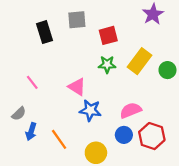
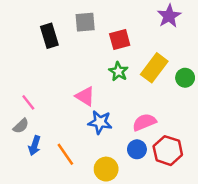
green star: (107, 64) -> (118, 72), turned 30
pink line: (32, 82) -> (28, 102), moved

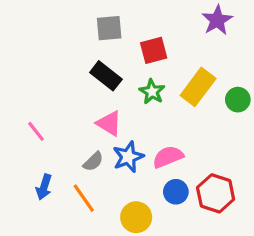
black rectangle: (49, 36) -> (106, 76), moved, turned -35
blue star: (100, 122) -> (128, 157), turned -30
pink semicircle: (144, 122) -> (168, 157), moved
gray semicircle: (21, 126) -> (93, 162), moved

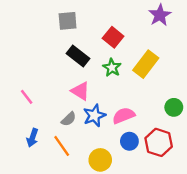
gray square: (109, 28) -> (68, 21), moved
red square: (154, 50) -> (113, 37), turned -36
green circle: (238, 100) -> (174, 107), moved

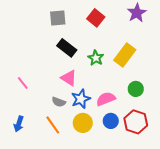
red square: (113, 37) -> (96, 18), moved
green circle: (174, 107) -> (136, 89), moved
gray semicircle: (69, 119) -> (59, 102), turned 64
blue arrow: (32, 138) -> (19, 124), moved
yellow circle: (100, 160) -> (83, 123), moved

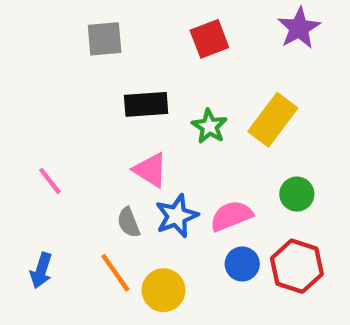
gray square: (58, 18) -> (105, 39), moved
red square: (96, 18) -> (209, 39), turned 30
black rectangle: (67, 48) -> (146, 104), turned -42
gray semicircle: (59, 102) -> (129, 222), turned 48
yellow circle: (83, 123) -> (164, 290), moved

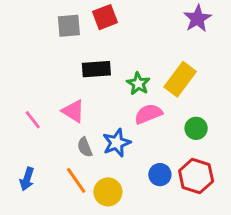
red square: (209, 39) -> (105, 17), moved
pink triangle: (150, 170) -> (73, 111), moved
pink semicircle: (231, 216) -> (148, 114), moved

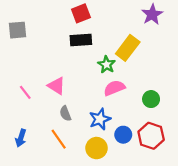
gray square: (69, 26) -> (17, 30), moved
black rectangle: (96, 69) -> (81, 40), moved
yellow rectangle: (180, 79) -> (128, 48), moved
blue star: (117, 143) -> (100, 119), moved
yellow circle: (108, 192) -> (97, 148), moved

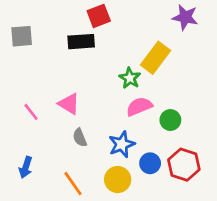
purple star: (152, 14) -> (185, 17), turned -30
black rectangle: (81, 40) -> (81, 42), moved
green circle: (151, 99) -> (170, 120), moved
orange line: (59, 139) -> (73, 184), moved

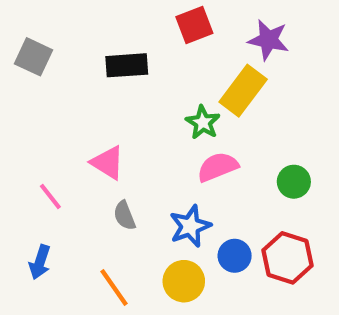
red square: (99, 16) -> (194, 25), moved
purple star: (185, 17) -> (268, 40), moved
gray square: (22, 36) -> (34, 57), turned 30
pink line: (31, 112) -> (50, 197), moved
green circle: (170, 120) -> (294, 182), moved

